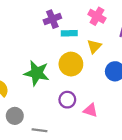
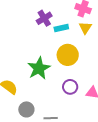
yellow triangle: (94, 46) -> (85, 28), moved
green star: (37, 73) -> (39, 68), turned -30

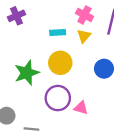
purple cross: (44, 18) -> (17, 16), moved
purple circle: (70, 87) -> (58, 98), size x1.5

